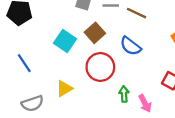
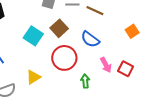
pink arrow: (145, 103) -> (106, 65), moved

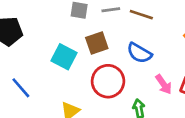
brown square: (59, 28) -> (97, 43), turned 30

